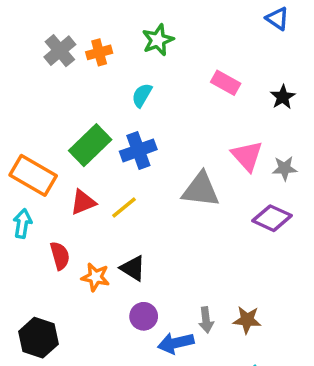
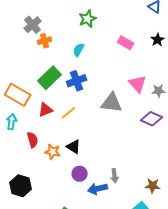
orange cross: (99, 52) -> (45, 41), moved
black star: (283, 97) -> (158, 40), moved
brown star: (247, 320) -> (153, 186), moved

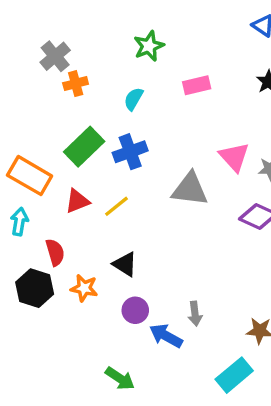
pink rectangle: (126, 43) -> (197, 85), moved, turned -42
orange star: (53, 152) -> (84, 288), moved
black hexagon: (21, 186) -> (35, 288), moved
blue arrow: (98, 189) -> (166, 336), turned 42

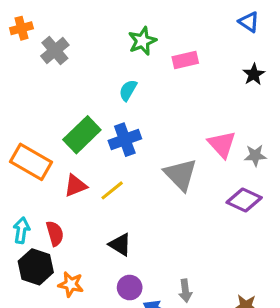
orange cross: (76, 84) -> (21, 28), moved
pink rectangle: (197, 85) -> (185, 60), moved
gray triangle: (190, 189) -> (181, 175), turned 39
cyan arrow: (19, 222) -> (21, 230), moved
orange star: (84, 288) -> (71, 284), moved

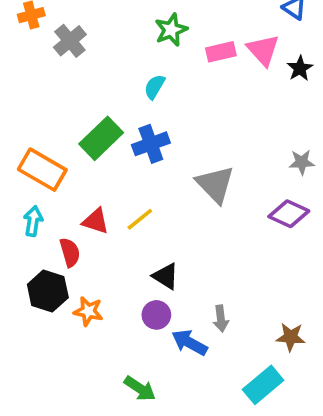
pink triangle: (222, 144) -> (263, 50), moved
red triangle: (76, 186) -> (96, 221), moved, turned 40
yellow line: (112, 190) -> (140, 219), moved
cyan arrow: (21, 230) -> (33, 221), moved
black triangle: (120, 245) -> (166, 276), moved

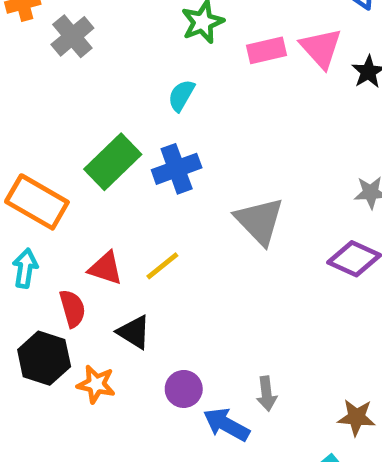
black triangle: (166, 276) -> (134, 332), moved

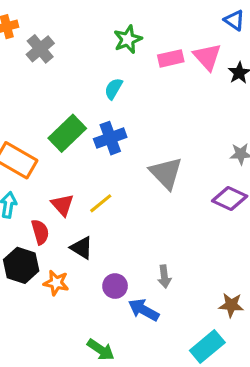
red triangle: (106, 268) -> (63, 205), turned 30
gray arrow: (267, 394) -> (164, 276), moved

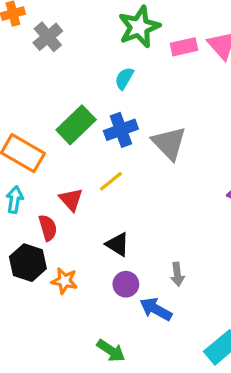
green star: (128, 39) -> (139, 27), size x1.4
gray triangle: (166, 173) -> (169, 143), moved
yellow line: (101, 203) -> (111, 181), moved
black triangle: (82, 248) -> (118, 244), moved

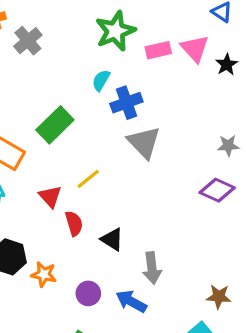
blue cross: (121, 130) -> (126, 103), moved
red semicircle: (48, 228) -> (74, 223), moved
black triangle: (118, 244) -> (112, 239), moved
gray arrow: (177, 274) -> (152, 268), size x1.4
purple circle: (126, 284) -> (88, 293), moved

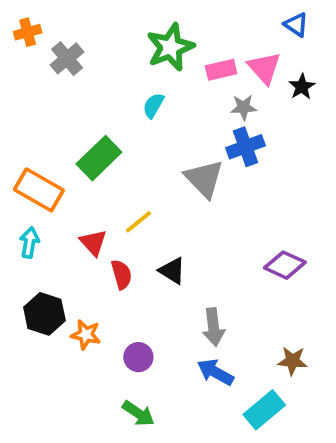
blue cross: (126, 103) -> (245, 147), moved
gray star: (228, 146) -> (244, 107), moved
purple diamond: (217, 190) -> (285, 265), moved
black triangle: (112, 239) -> (172, 271), moved
blue arrow: (131, 301) -> (215, 372), moved

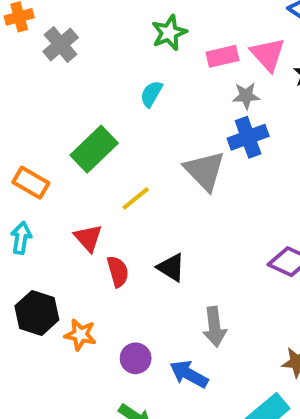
green star: (170, 47) -> (169, 33), size x0.7
orange rectangle: (39, 190) -> (31, 183), size x0.7
yellow line: (138, 222) -> (136, 198), moved
blue arrow: (215, 372) -> (189, 374), moved

